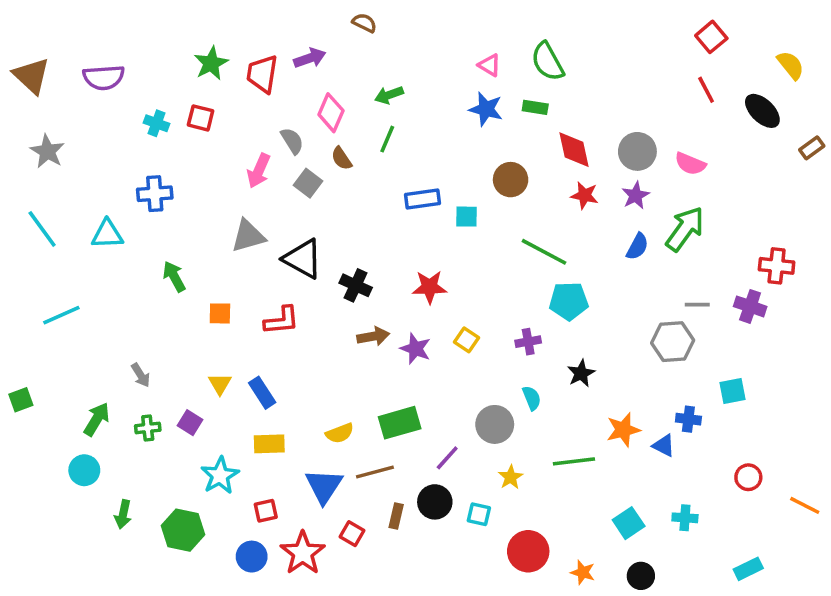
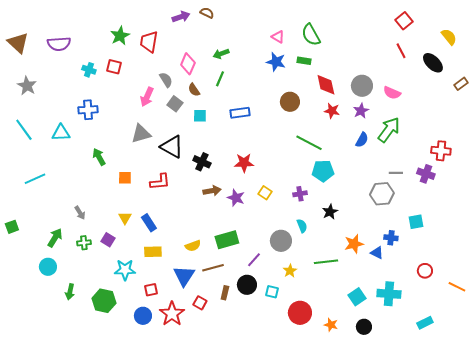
purple arrow: (310, 58) -> (181, 17), moved
cyan square: (467, 217) -> (200, 116), moved
cyan star: (220, 475) -> (125, 270), turned 30
cyan cross: (685, 518) -> (389, 294), size x1.6

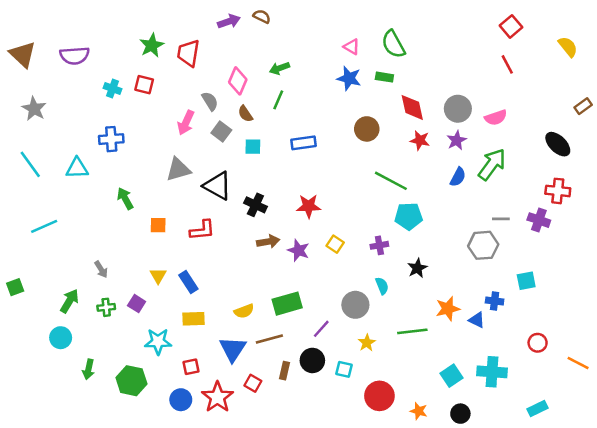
black ellipse: (433, 63) -> (558, 144), moved
pink semicircle: (392, 93) -> (496, 118), turned -42

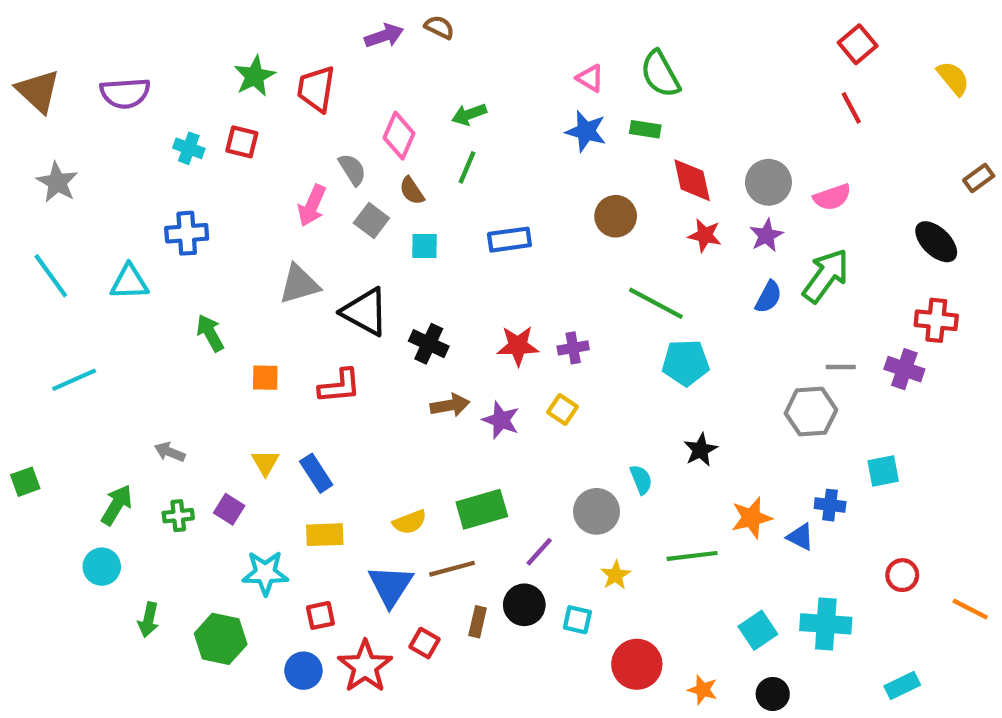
purple cross: (379, 245) -> (573, 348), moved
gray arrow: (101, 269) -> (170, 452), turned 144

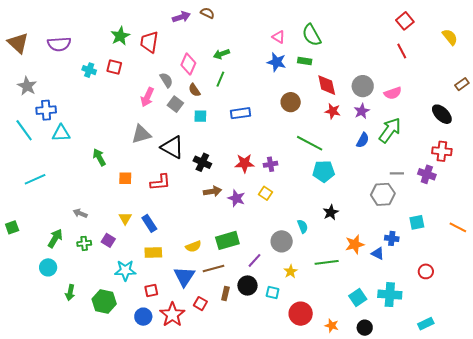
blue cross: (187, 233) -> (46, 110), moved
orange line: (970, 609) -> (458, 227), moved

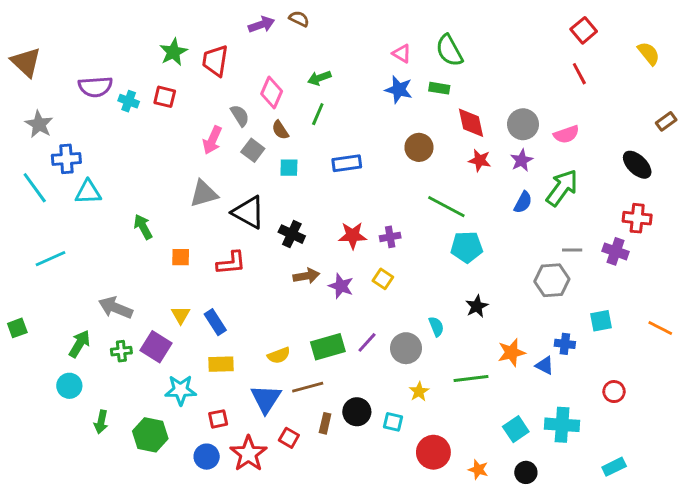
purple semicircle: (59, 44) -> (95, 87), moved
gray arrow: (80, 213) -> (116, 308), size x1.6
purple square: (108, 240) -> (156, 347), size x1.5
purple line: (255, 260) -> (367, 342), moved

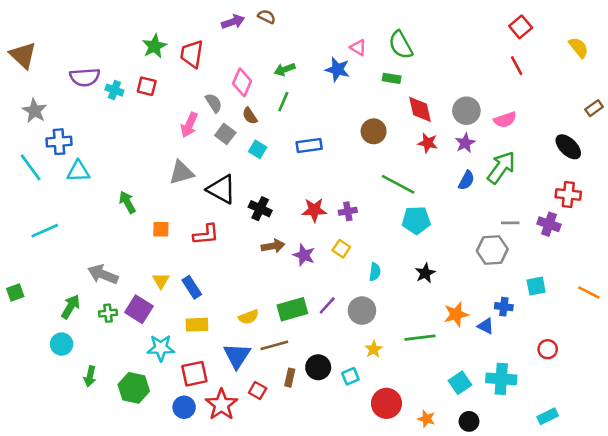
blue star: (399, 90) -> (337, 69), moved
cyan square: (289, 168) -> (258, 149), turned 30
cyan semicircle: (436, 327) -> (375, 272), moved, turned 30
red square: (218, 419) -> (194, 374), size x1.5
cyan square: (393, 422) -> (350, 376), turned -36

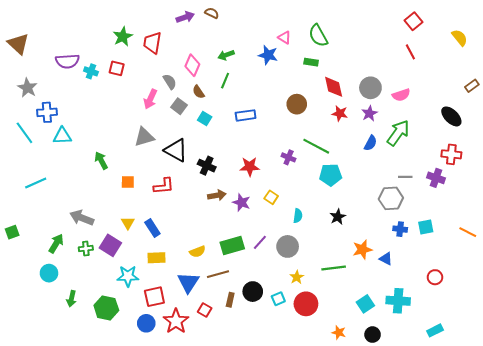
purple cross: (348, 211) -> (289, 157), moved, turned 32
blue cross: (504, 307) -> (400, 229), moved
red circle: (386, 403) -> (306, 304), moved

